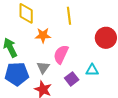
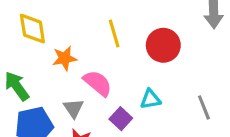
yellow line: (69, 16) -> (114, 33), moved
pink semicircle: (61, 54) -> (98, 83), turned 114

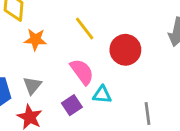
yellow line: (114, 33) -> (85, 29), turned -35
pink semicircle: (98, 83) -> (82, 72), moved

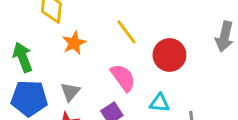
orange star: (35, 40) -> (74, 43), turned -30
cyan triangle: (102, 95) -> (160, 103), moved

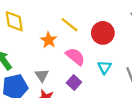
orange star: (74, 43) -> (49, 40), moved
cyan triangle: (160, 103) -> (105, 67), turned -48

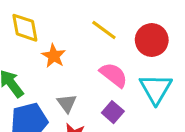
orange star: (49, 40) -> (54, 56), moved
cyan triangle: (105, 67) -> (156, 89), size x1.6

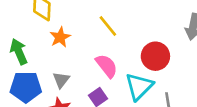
red circle: (152, 40) -> (155, 56), moved

